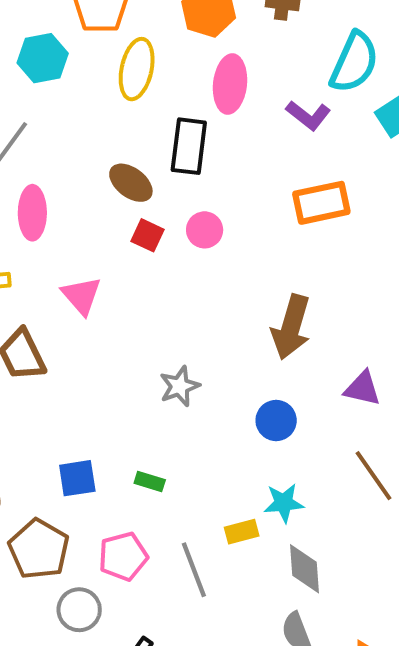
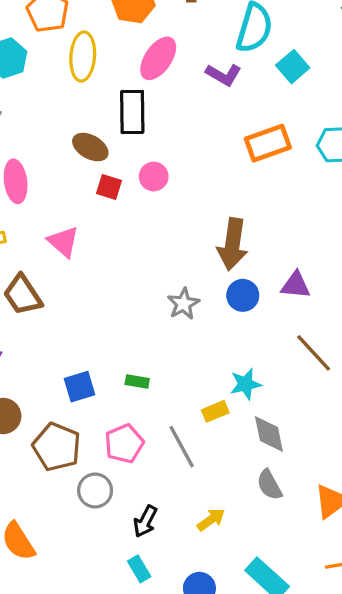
pink ellipse: (230, 84) -> (158, 58), turned 36
orange rectangle: (321, 203) -> (268, 143), moved
gray star: (180, 386) -> (183, 304), moved
blue circle: (276, 420) -> (243, 295), moved

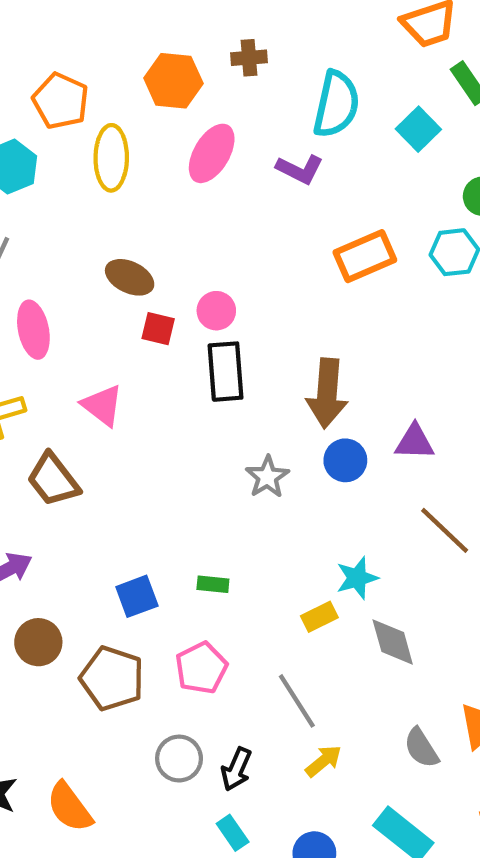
cyan square: (293, 67) -> (418, 129), moved
black rectangle: (132, 112) -> (226, 372), moved
gray line: (182, 447) -> (297, 701), moved
gray semicircle: (269, 485) -> (421, 748), moved
gray circle: (95, 491) -> (179, 759), moved

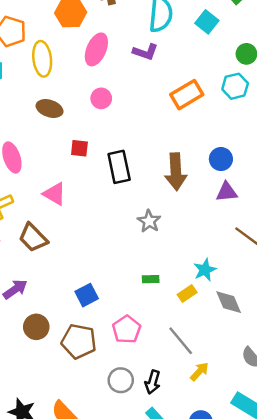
brown ellipse: (130, 277) -> (50, 109), moved
pink circle: (216, 311) -> (101, 98), moved
blue circle: (345, 460) -> (221, 159), moved
green rectangle: (213, 584) -> (151, 279), moved

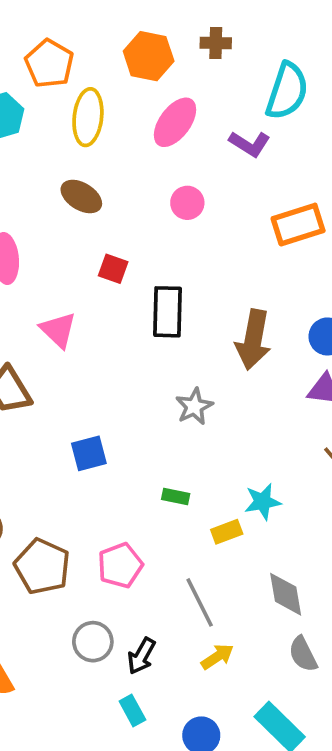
pink circle: (101, 98) -> (187, 203), moved
blue square: (87, 295) -> (89, 453), moved
gray diamond: (229, 302) -> (286, 594), moved

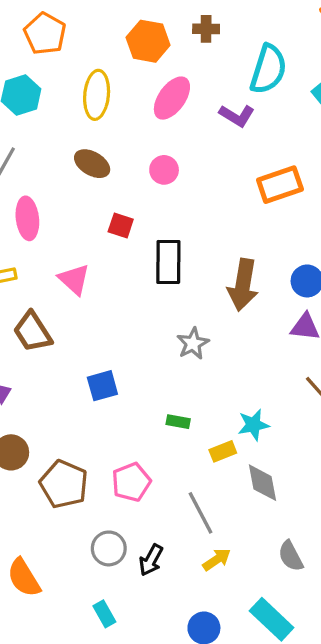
orange pentagon: (49, 64) -> (45, 34), moved
pink circle: (187, 203) -> (164, 170), moved
gray diamond: (286, 594) -> (263, 483), moved
cyan rectangle: (132, 710) -> (104, 614), moved

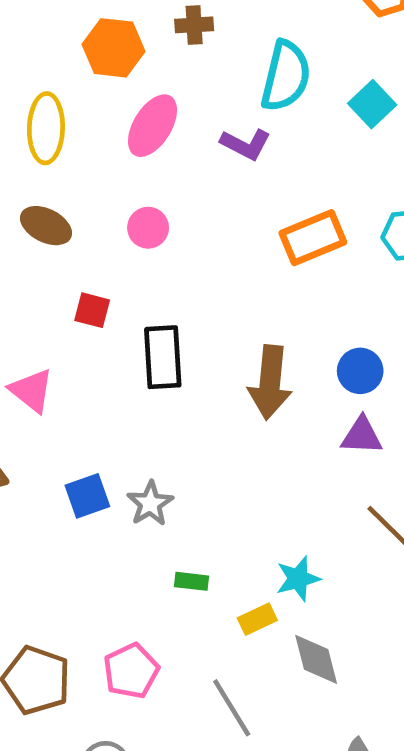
gray star: (193, 343) -> (150, 504), moved
blue square: (102, 386) -> (87, 496), moved

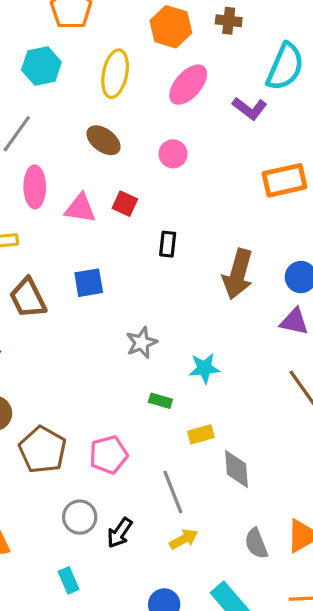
black rectangle: (163, 357) -> (168, 244), size x0.6
pink triangle: (31, 391) -> (80, 208), moved, turned -40
blue square: (87, 496) -> (89, 283), moved
cyan star: (298, 579) -> (204, 368), moved

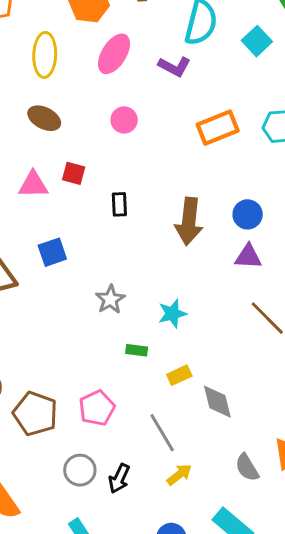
pink circle: (173, 154) -> (124, 120), moved

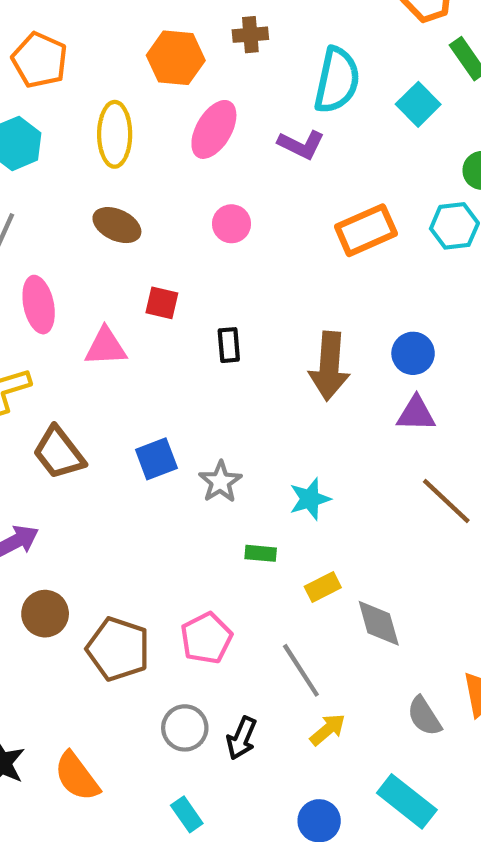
pink triangle: (33, 185) -> (106, 347), moved
blue square: (52, 252) -> (156, 459), moved

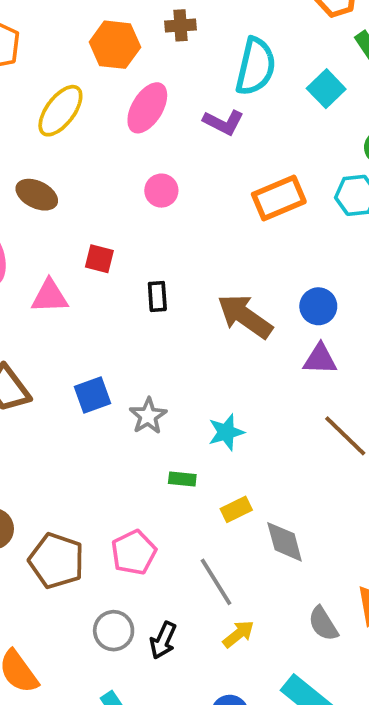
yellow ellipse: (115, 134) -> (60, 111), turned 36
brown ellipse: (117, 225) -> (37, 195), moved
brown arrow: (329, 366) -> (245, 316), turned 120

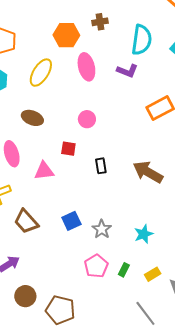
pink ellipse: (147, 108) -> (86, 67), turned -40
pink circle: (161, 191) -> (87, 119), moved
green rectangle: (182, 479) -> (124, 270), moved, turned -64
pink pentagon: (134, 552) -> (96, 266), moved

